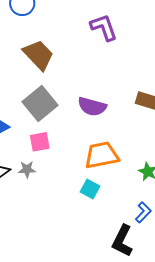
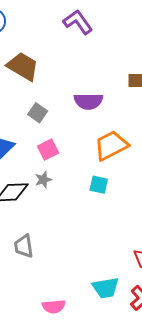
gray square: (40, 104) -> (38, 113), size x0.6
cyan square: (90, 189) -> (99, 185), moved

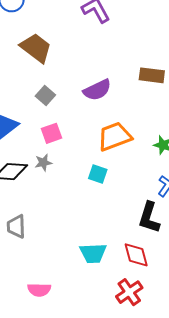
purple semicircle: (88, 101) -> (97, 90), turned -32
cyan trapezoid: (106, 288) -> (93, 253), moved

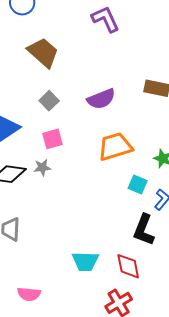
cyan square: (98, 174) -> (138, 185), moved

